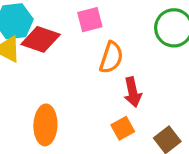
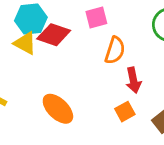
orange ellipse: (45, 125) -> (58, 109), turned -48

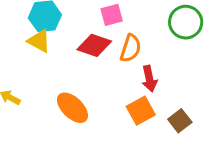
red diamond: (54, 35) -> (94, 45), moved
orange square: (125, 112) -> (141, 111), size x1.4

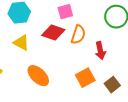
yellow triangle: (39, 41) -> (21, 43), moved
red arrow: (149, 79) -> (100, 51), moved

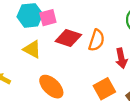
pink square: (65, 12) -> (48, 18), moved

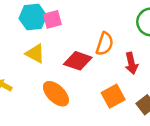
red diamond: (68, 38) -> (78, 61), moved

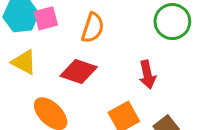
orange semicircle: (105, 44) -> (93, 28), moved

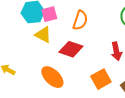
yellow triangle: (24, 62) -> (43, 35), moved

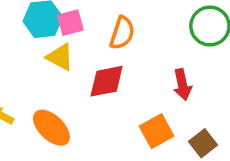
red diamond: (71, 49) -> (107, 81), turned -30
orange ellipse: (52, 77) -> (51, 128), moved

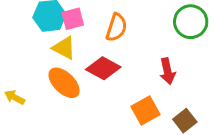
red diamond: (107, 81) -> (103, 68), turned 40
orange ellipse: (51, 128) -> (64, 83), moved

